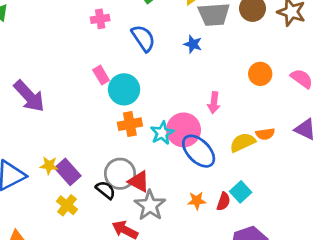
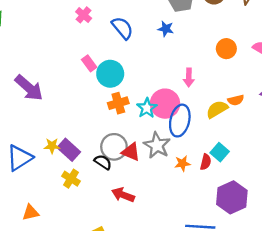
pink cross: (100, 19) -> (84, 15), turned -35
blue ellipse: (199, 151) -> (180, 121), turned 64
gray star: (150, 205) -> (157, 145), moved

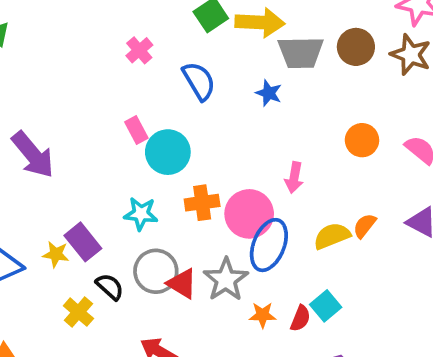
orange semicircle: (236, 100) -> (365, 226), turned 133
orange cross: (118, 103) -> (202, 203), moved
cyan star: (147, 108) -> (141, 214), moved, turned 30
purple rectangle: (69, 150) -> (83, 242), moved
black semicircle: (103, 162) -> (110, 287), moved

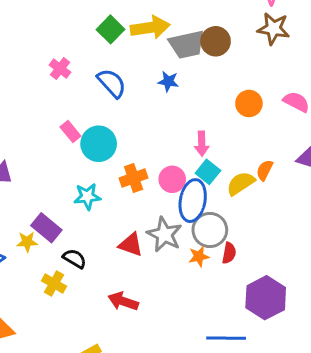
brown circle: (356, 47) -> (216, 41), moved
pink circle: (249, 214) -> (172, 179), size x0.7
gray circle: (156, 271) -> (210, 230), moved
cyan square: (326, 306) -> (208, 172), moved

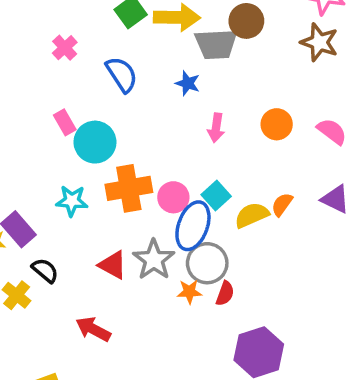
brown circle: (216, 41) -> (246, 21), moved
pink arrow: (202, 144) -> (216, 128), moved
orange cross: (134, 178) -> (129, 188), size x1.4

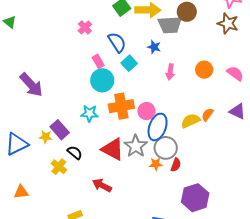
pink rectangle: (65, 122) -> (98, 61), moved
cyan square: (216, 196) -> (129, 63), moved
red triangle: (113, 265) -> (113, 149), size x1.4

